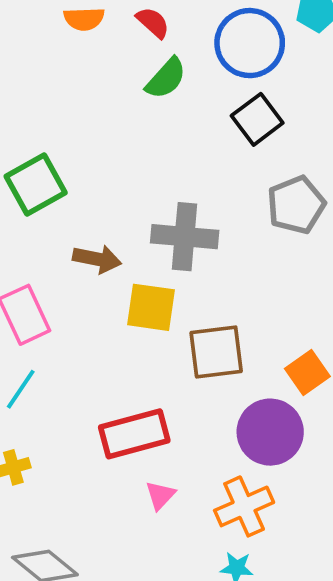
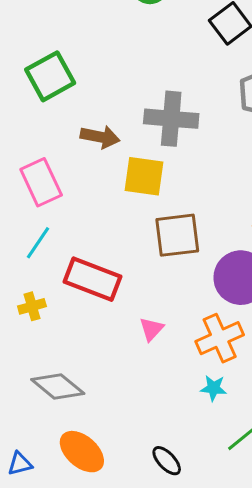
brown square: (216, 352) -> (177, 235), moved
red rectangle: (134, 434) -> (92, 279), moved, turned 36

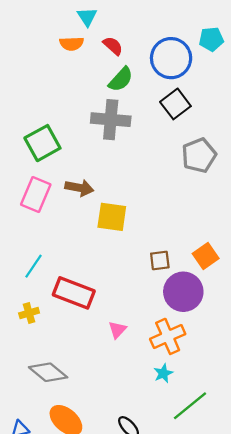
gray cross: (171, 119) -> (111, 120), moved
pink rectangle: (41, 182) -> (36, 194), moved, turned 48
brown square: (177, 235) -> (160, 260), moved, size x0.6
cyan star: (214, 388) -> (163, 373), turned -30

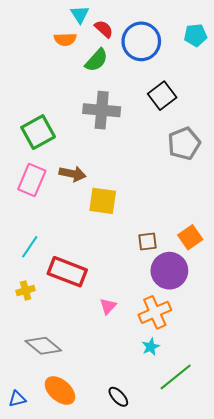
red semicircle: (113, 46) -> (104, 29), moved
blue circle: (171, 58) -> (141, 41), moved
green semicircle: (121, 79) -> (96, 60), moved

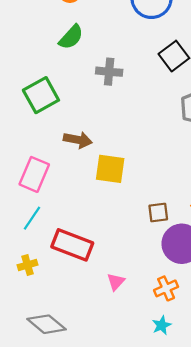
green semicircle: (96, 60) -> (71, 37), moved
gray cross: (102, 110) -> (109, 72), size x0.7
pink rectangle: (32, 180) -> (34, 174), moved
orange cross: (155, 312) -> (166, 288), size x0.7

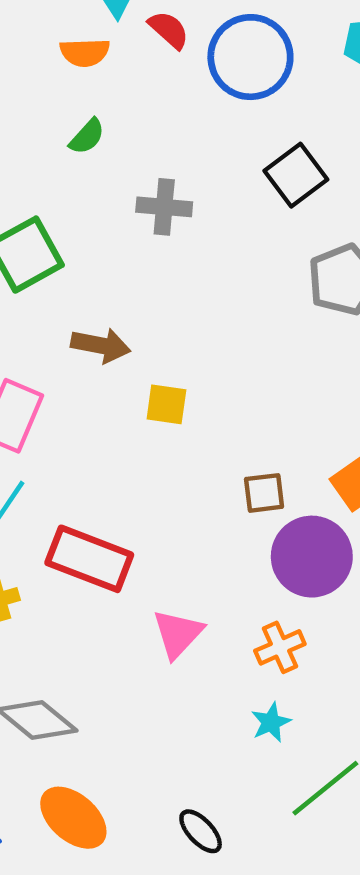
green semicircle: (71, 37) -> (87, 136), size x0.7
yellow square: (110, 169) -> (166, 404), size x0.7
pink triangle: (116, 282) -> (178, 634), size x1.4

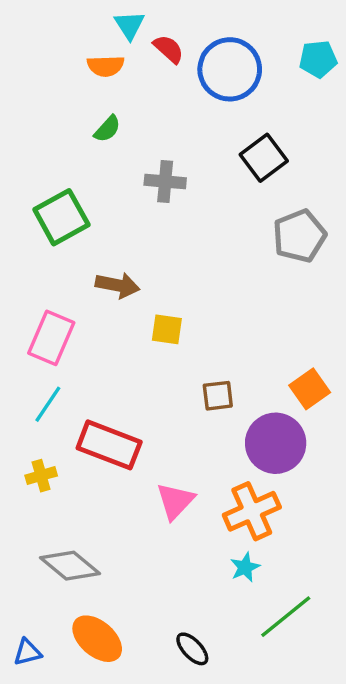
brown square: (264, 493) -> (218, 396), moved
orange cross: (280, 647) -> (252, 511), size x1.5

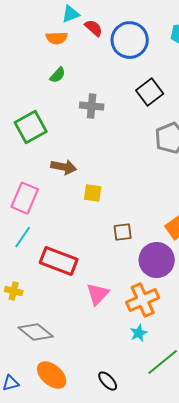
cyan triangle: (129, 25) -> (71, 14), turned 42
yellow cross: (41, 476) -> (14, 291), moved, turned 30

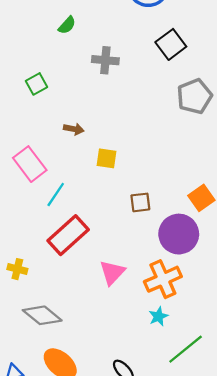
green square: (31, 127) -> (37, 84), size x0.6
brown arrow: (64, 167) -> (74, 129), size x0.7
pink rectangle: (25, 198) -> (30, 164), turned -60
cyan line: (23, 237) -> (56, 195), moved
red rectangle: (59, 261) -> (68, 235), turned -63

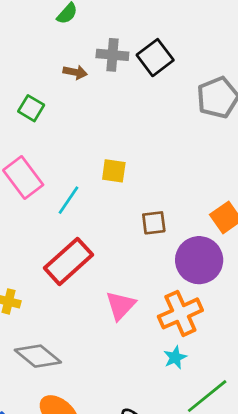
black square: (171, 44) -> (155, 58), moved
green square: (37, 84) -> (31, 108), moved, turned -30
brown arrow: (74, 129) -> (75, 72), moved
cyan line: (56, 195) -> (68, 200), moved

